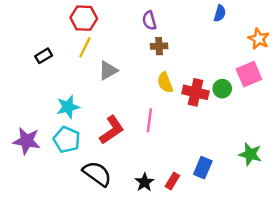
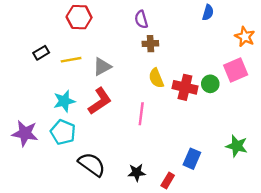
yellow line: (85, 47) -> (71, 60), moved, turned 54
red L-shape: (112, 130) -> (100, 101), moved
red rectangle: (172, 181) -> (168, 181), moved
black star: (144, 182) -> (137, 172), turned 30

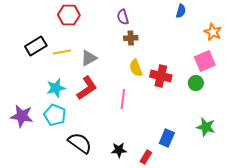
black rectangle: (41, 53) -> (36, 46), size x1.5
green circle: (210, 84) -> (196, 83), moved

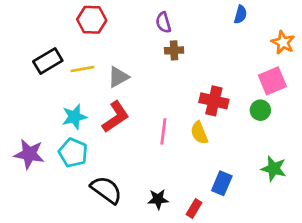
yellow semicircle: (136, 68) -> (199, 133), moved

